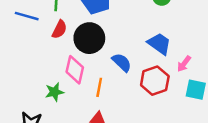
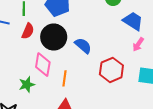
blue trapezoid: (159, 44) -> (133, 21), moved
blue semicircle: (122, 62) -> (83, 46), moved
pink arrow: (184, 64) -> (138, 44), moved

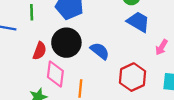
blue trapezoid: (133, 21) -> (138, 22), moved
red semicircle: (28, 31) -> (40, 51), moved

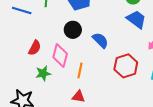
black circle: (66, 43) -> (73, 30), size x0.7
red semicircle: (40, 51) -> (35, 48), moved

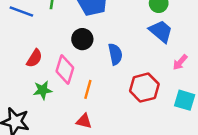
blue semicircle: (100, 40) -> (115, 54), turned 30

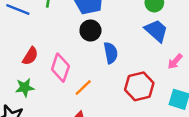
black circle: (82, 39) -> (90, 30), moved
orange line: (88, 89) -> (83, 88), turned 30
green star: (43, 90) -> (25, 88), moved

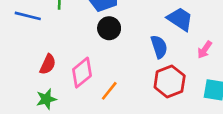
blue semicircle: (111, 53) -> (159, 47), moved
pink diamond: (60, 68) -> (82, 73), turned 40

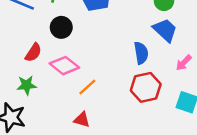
black circle: (109, 28) -> (61, 27), moved
pink diamond: (82, 73) -> (64, 66), turned 68

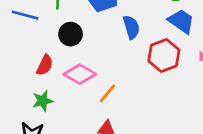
blue semicircle: (141, 53) -> (131, 27), moved
red hexagon: (146, 87) -> (164, 55), moved

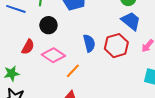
blue semicircle: (131, 27) -> (89, 43), moved
green star: (43, 101) -> (12, 73), moved

